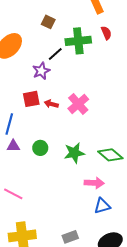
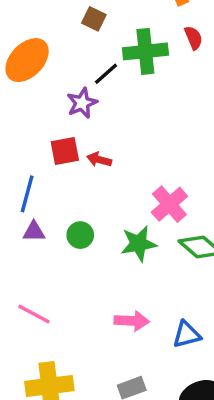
pink cross: (78, 104) -> (169, 204), moved
pink arrow: (94, 183) -> (132, 321), moved

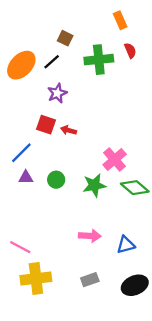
black line: (106, 74) -> (52, 62), moved
red square: (65, 151) -> (46, 125), turned 30
blue line: (27, 194) -> (21, 153), turned 30
pink line: (34, 314) -> (20, 247), moved

